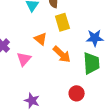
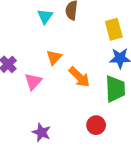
yellow rectangle: (62, 22) -> (114, 29), moved
orange triangle: (41, 39) -> (54, 57), turned 32

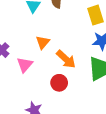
red circle: (96, 125) -> (59, 83), moved

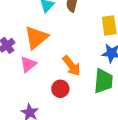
orange triangle: (43, 42) -> (36, 38), moved, size x1.6

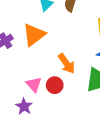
pink triangle: (28, 64) -> (34, 84), moved, turned -35

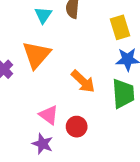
red circle: (55, 85) -> (77, 127), moved

